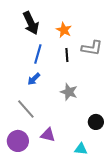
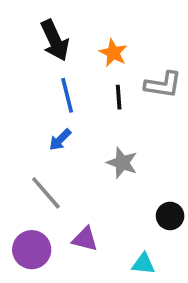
blue line: (38, 54) -> (67, 95), turned -30

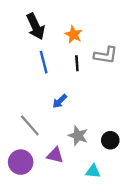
blue arrow: (60, 140) -> (60, 101), moved
gray star: (122, 163) -> (78, 136), moved

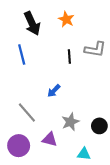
orange star: (74, 34) -> (66, 19), moved
blue line: (44, 62) -> (22, 55), moved
gray star: (78, 136) -> (70, 122), turned 30

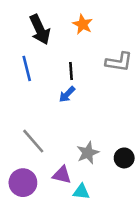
black line: (69, 57) -> (71, 71), moved
blue arrow: (54, 91) -> (67, 94), moved
cyan triangle: (84, 154) -> (81, 192), moved

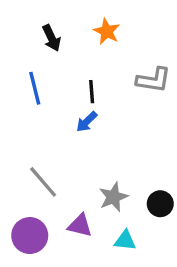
black arrow: (40, 29) -> (51, 38), size x0.7
cyan triangle: (81, 192) -> (125, 241), moved

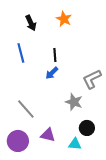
gray L-shape: (154, 80) -> (92, 79), moved, turned 145
gray star: (113, 197) -> (74, 102), moved, turned -30
black circle: (160, 204) -> (87, 128), moved

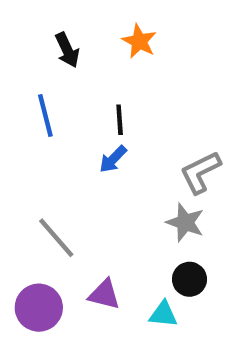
gray star: (74, 102) -> (185, 222), moved

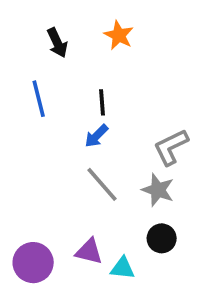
gray line: (56, 238) -> (102, 184), moved
cyan triangle: (163, 314) -> (122, 268), moved

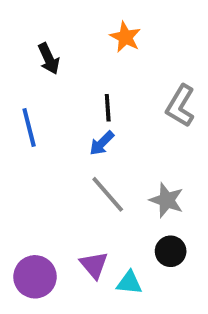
black arrow: (57, 43) -> (49, 59), moved
blue line: (39, 99) -> (29, 127), moved
gray L-shape: (171, 147) -> (180, 106), moved, turned -33
purple triangle: (89, 251) -> (94, 265), turned 36

